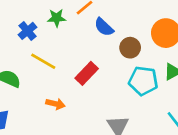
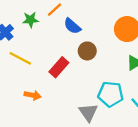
brown circle: (130, 48) -> (87, 51), moved
cyan pentagon: (143, 81) -> (111, 94), moved

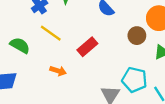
brown circle: (87, 51) -> (137, 36), moved

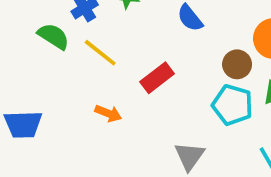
green semicircle: (20, 45) -> (53, 36), moved
cyan pentagon: (134, 80) -> (232, 105), moved

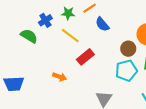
yellow line: (100, 53) -> (70, 36), moved
cyan pentagon: (232, 105) -> (126, 71), turned -30

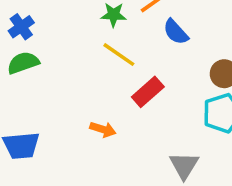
blue cross: (45, 20) -> (21, 27), moved
green semicircle: (29, 36) -> (23, 63), moved, turned -48

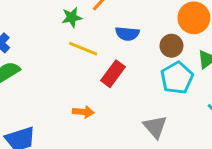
blue semicircle: (176, 32) -> (127, 34), moved, turned -30

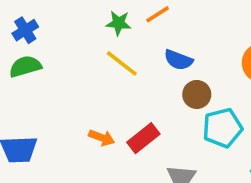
brown circle: (171, 46) -> (197, 94), moved
red rectangle: (113, 74) -> (143, 138), moved

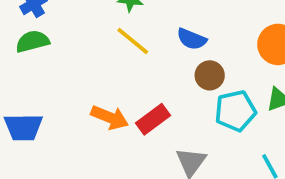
orange arrow: (102, 138) -> (110, 117), size x1.4

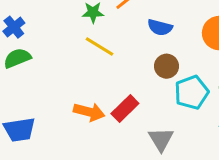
blue semicircle: (192, 39) -> (160, 27), moved

